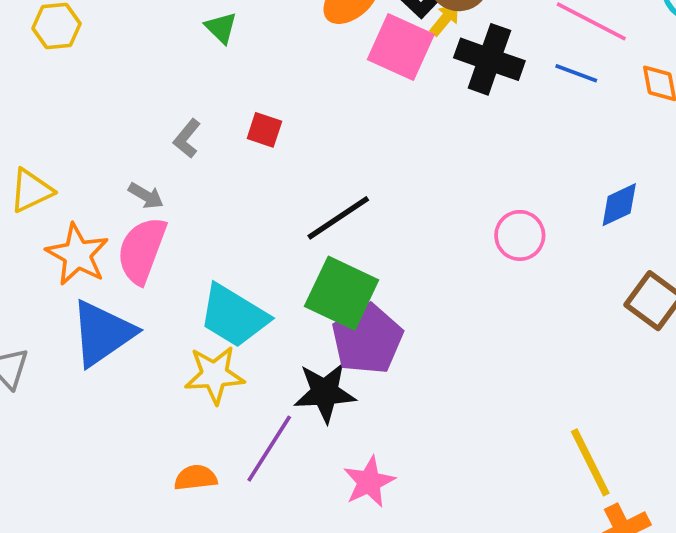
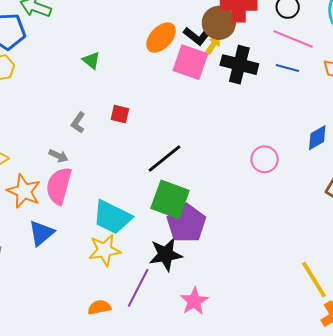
blue triangle: (102, 333) -> (41, 233), size x0.7

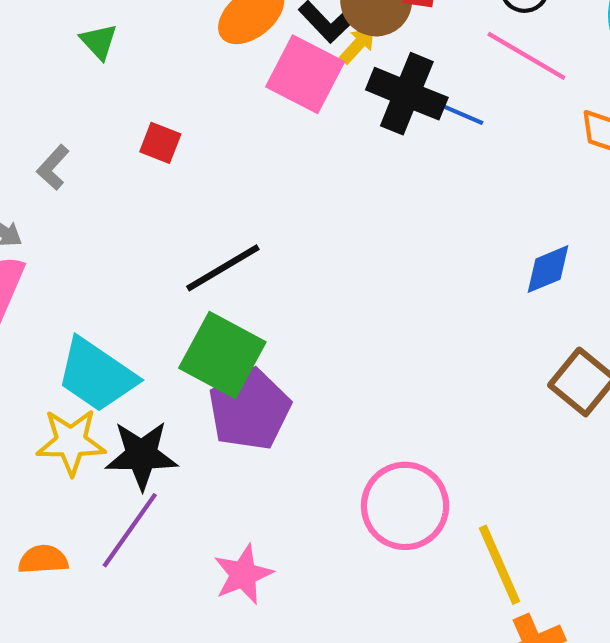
blue line: (287, 68) -> (460, 113), moved
red square: (120, 114) -> (160, 143), moved
pink circle: (265, 159) -> (405, 506), moved, size x1.5
black star: (166, 254) -> (142, 455), moved

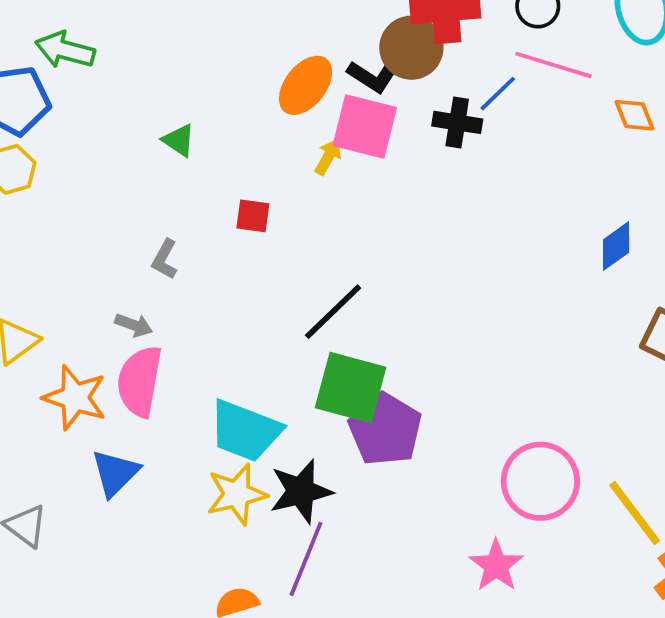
yellow arrow: (358, 45) -> (328, 157), moved
black cross: (407, 94) -> (457, 122), size x0.7
blue line: (460, 113) -> (498, 94), moved, turned -54
pink star: (243, 574) -> (496, 565), moved

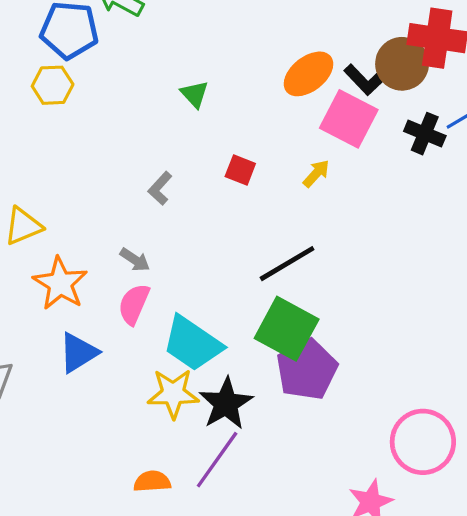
yellow arrow: (328, 157) -> (316, 174), moved
gray arrow: (134, 325) -> (135, 260), moved
pink semicircle: (140, 381) -> (134, 304), moved, size x0.7
black star: (301, 491) -> (226, 404), turned -30

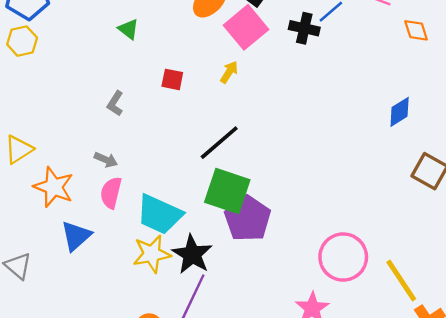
pink square: (349, 119) -> (246, 27), turned 33

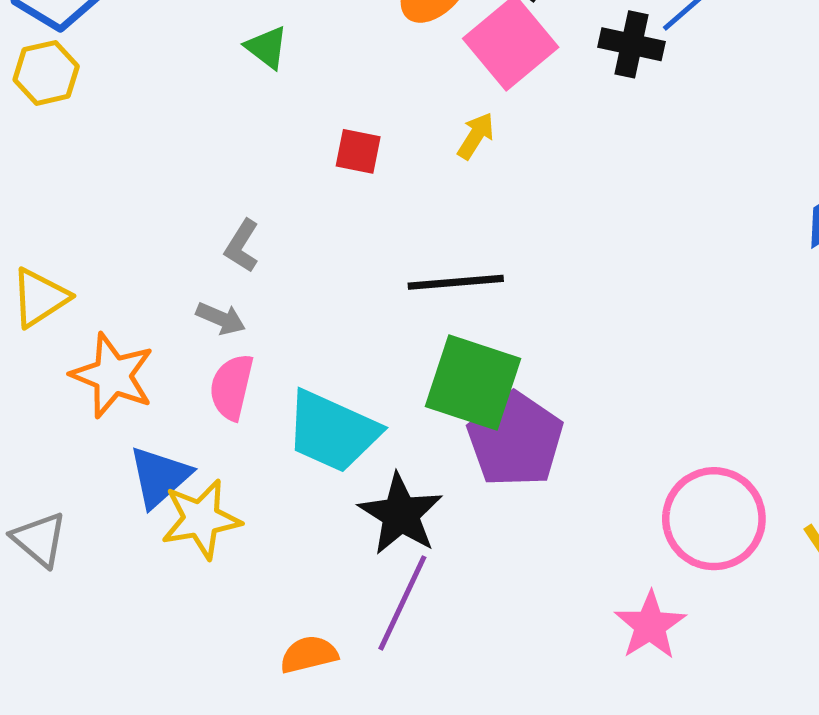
gray L-shape: (115, 103) -> (242, 246), moved
black line: (219, 143) -> (456, 282), turned 36
yellow star: (152, 254) -> (201, 519), moved

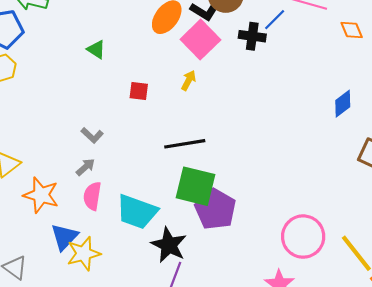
gray L-shape: (242, 246) -> (92, 135), turned -75
gray arrow: (221, 318) -> (85, 167), turned -60

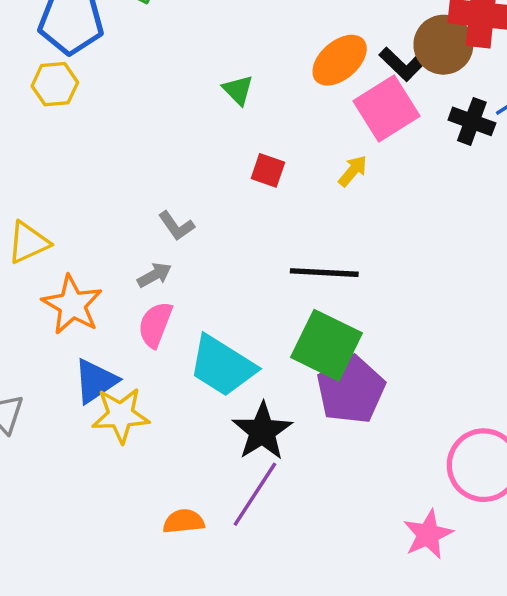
green triangle: (96, 50) -> (238, 90), moved

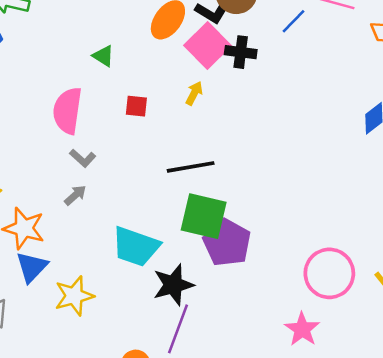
black cross: (472, 121) -> (241, 52), moved
pink semicircle: (155, 325) -> (67, 111), moved, size x1.4
blue triangle: (95, 381) -> (32, 267), moved
black star: (262, 431) -> (173, 285), turned 30

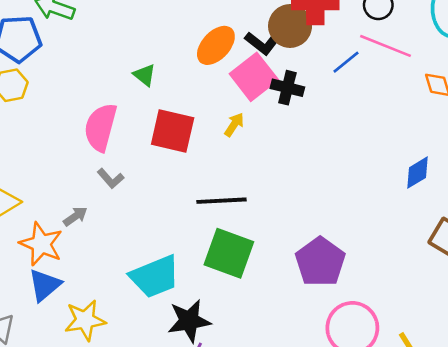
red square: (136, 106) -> (173, 131), size x1.8
gray arrow: (75, 195) -> (75, 216), moved
purple pentagon: (227, 243) -> (320, 262), moved
cyan trapezoid: (136, 247) -> (155, 277), turned -48

